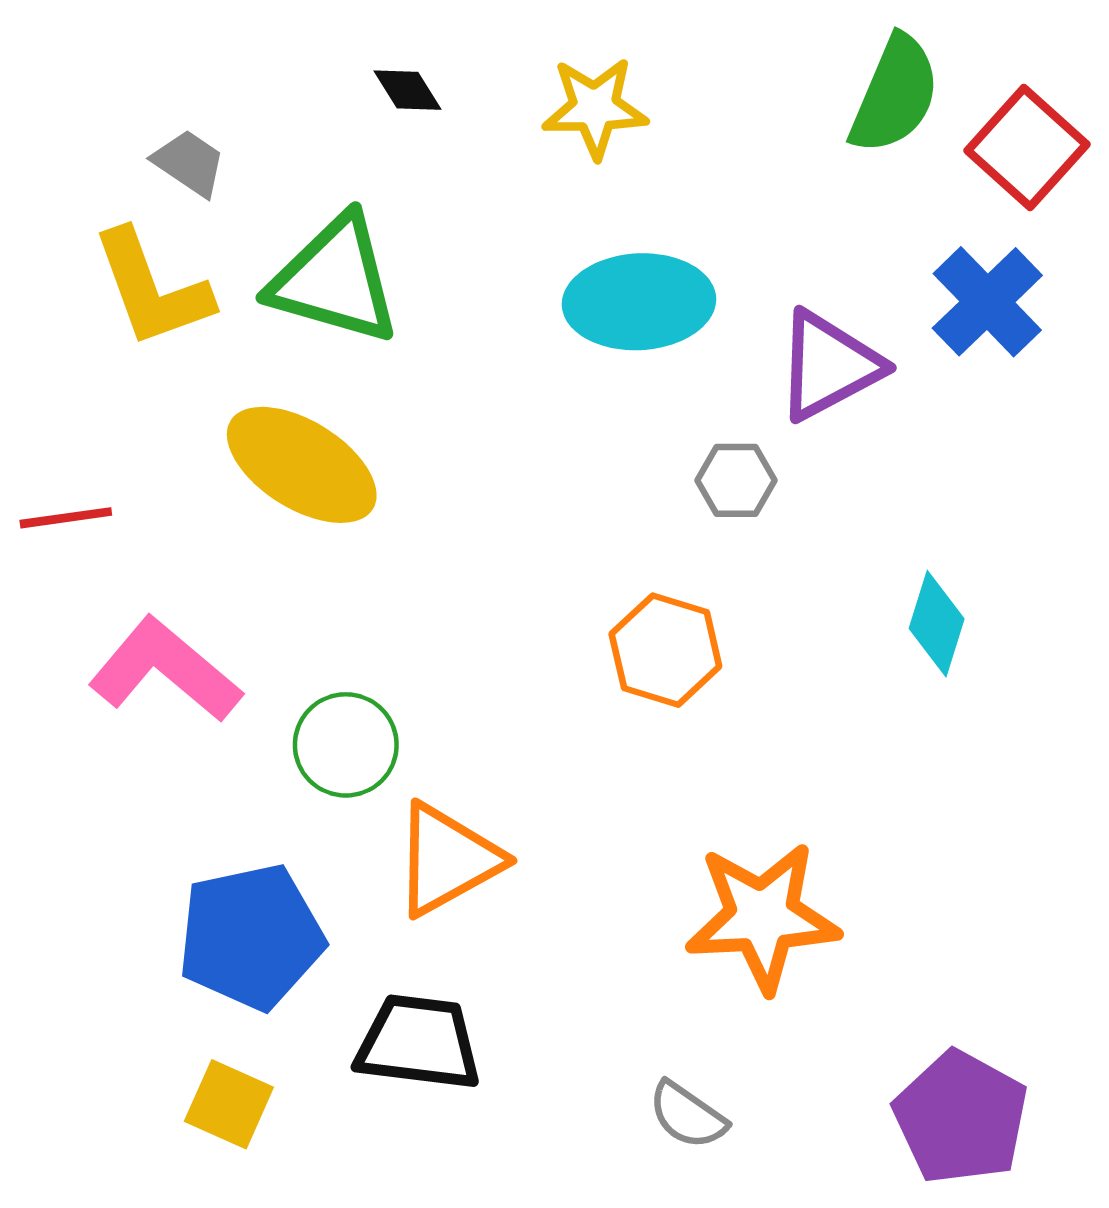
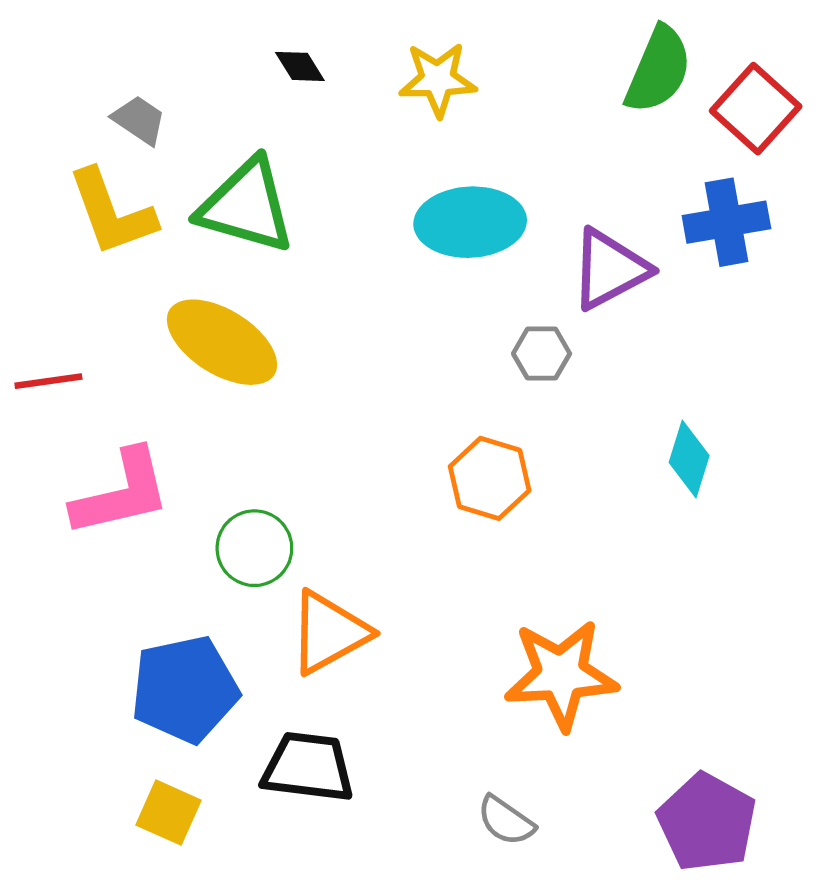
blue cross: (987, 302) -> (726, 222), turned 34
pink L-shape: (165, 670) -> (121, 493), turned 127

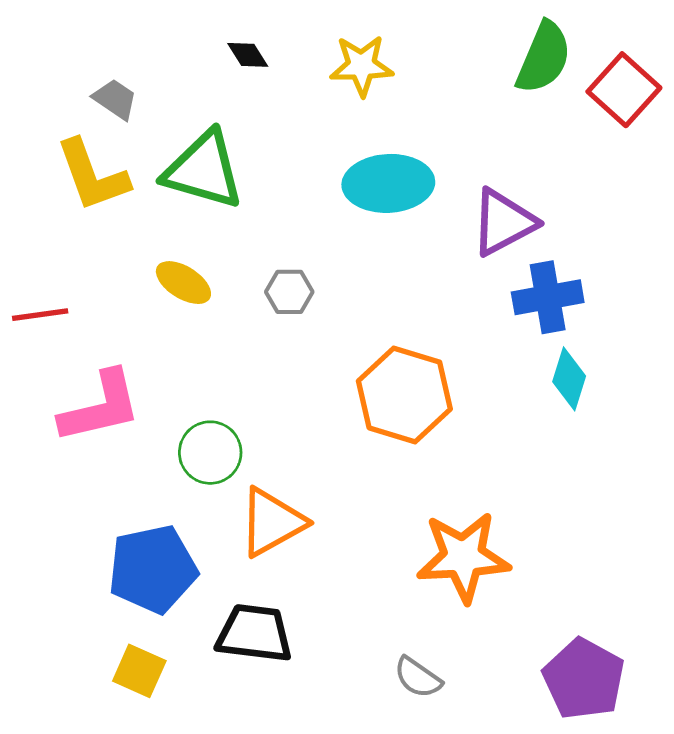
blue cross: (726, 222) -> (548, 297), moved
yellow ellipse: (222, 342) -> (183, 283), size x0.6
gray hexagon: (542, 354) -> (289, 292), moved
orange hexagon: (490, 478) -> (404, 395), size x1.4

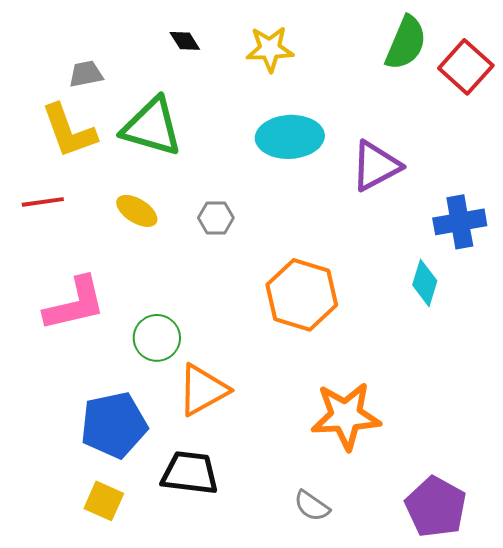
gray trapezoid: (115, 99) -> (86, 74), turned -45
blue cross: (548, 297) -> (460, 222), moved
red line: (40, 315) -> (43, 202), moved

